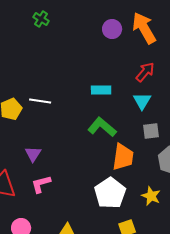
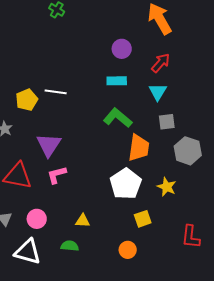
purple circle: (112, 29) -> (122, 49), moved
purple triangle: (33, 154) -> (49, 145), size x1.5

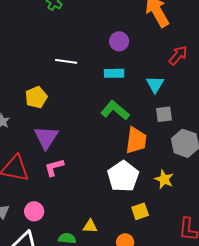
red arrow: (161, 63) -> (178, 55), moved
white line: (56, 92) -> (66, 61), moved
yellow pentagon: (27, 100) -> (36, 97), moved
yellow triangle: (83, 221) -> (90, 226), moved

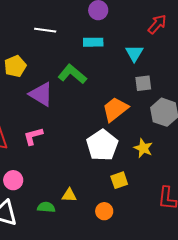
green L-shape: (115, 110) -> (72, 74), moved
purple triangle: (46, 137) -> (41, 94), moved, turned -32
orange trapezoid: (136, 140) -> (115, 109), turned -136

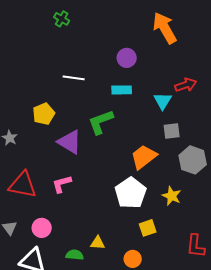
red arrow: (157, 24) -> (186, 85), moved, turned 30
green L-shape: (72, 74) -> (101, 122), turned -60

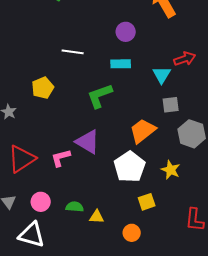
purple triangle: (70, 142) -> (88, 142), moved
red triangle: (23, 185) -> (22, 159), turned -44
green semicircle: (75, 255) -> (75, 207), moved

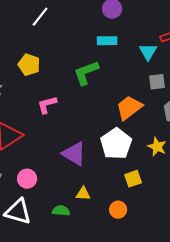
white line: (73, 52) -> (40, 17), moved, turned -60
yellow pentagon: (43, 88) -> (29, 65), turned -30
purple triangle: (88, 142) -> (74, 154), moved
pink L-shape: (61, 158) -> (47, 105), moved
green semicircle: (75, 207) -> (61, 211), moved

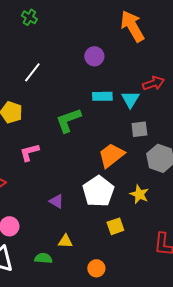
white line: (40, 17) -> (32, 72), moved
cyan rectangle: (107, 41) -> (102, 96), moved
purple triangle: (74, 154) -> (56, 201), size x0.6
orange circle: (118, 210) -> (96, 268), moved

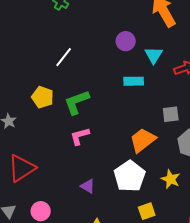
cyan triangle: (130, 99) -> (154, 55), moved
green L-shape: (68, 120) -> (77, 102), moved
pink L-shape: (29, 152) -> (80, 136), moved

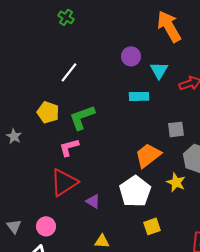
pink L-shape: (80, 136) -> (69, 147), moved
red triangle: (22, 168) -> (64, 182), moved
yellow star: (171, 179) -> (176, 182), moved

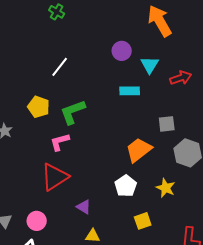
yellow star: (176, 182) -> (166, 188), moved
white pentagon: (135, 191) -> (126, 186), size x0.7
purple triangle: (93, 201) -> (84, 207), moved

